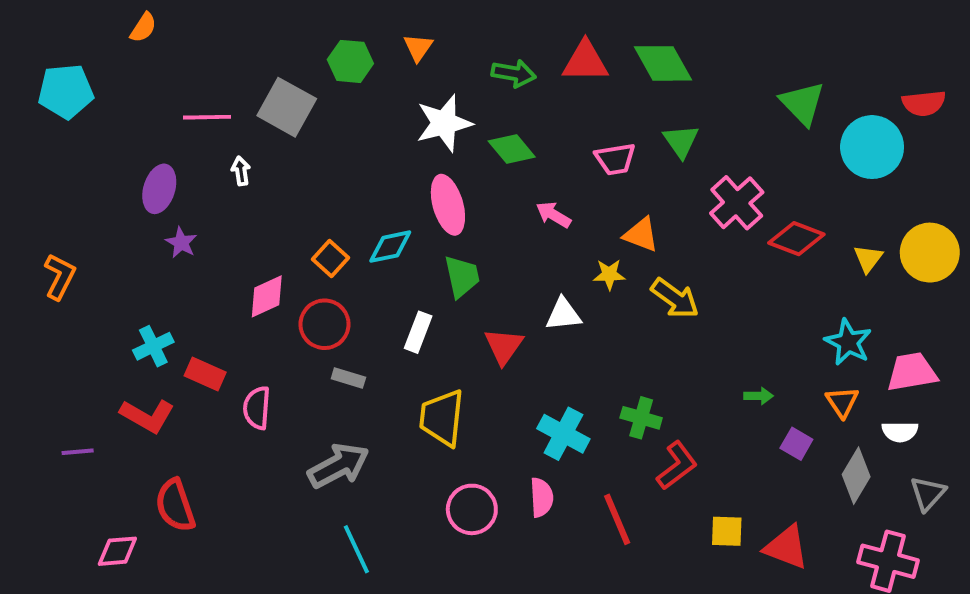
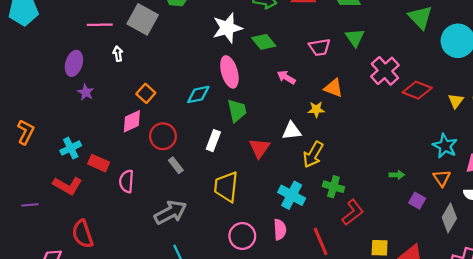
orange square: (330, 259) -> (146, 93), moved
orange L-shape: (60, 276) -> (26, 132), moved
yellow arrow: (675, 298) -> (313, 154), moved, turned 84
gray rectangle: (348, 378) -> (176, 165), turned 35

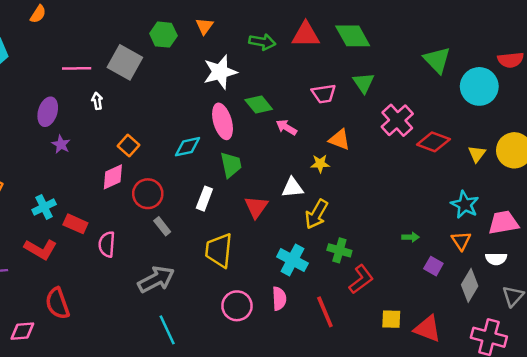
green diamond: (264, 42) -> (259, 105), moved

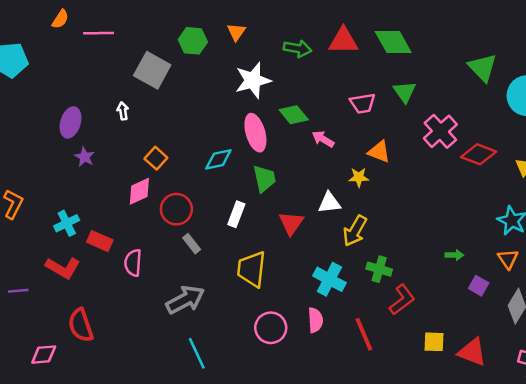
pink line: (77, 68) -> (99, 33), moved

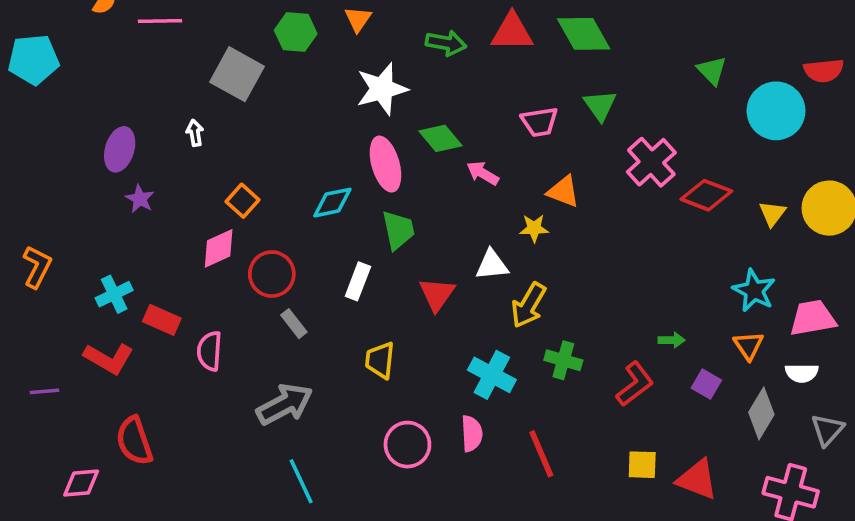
green triangle: (482, 68) -> (712, 71), size x0.7
yellow trapezoid: (252, 269) -> (380, 360), size x0.7
red L-shape: (402, 300) -> (635, 384), moved

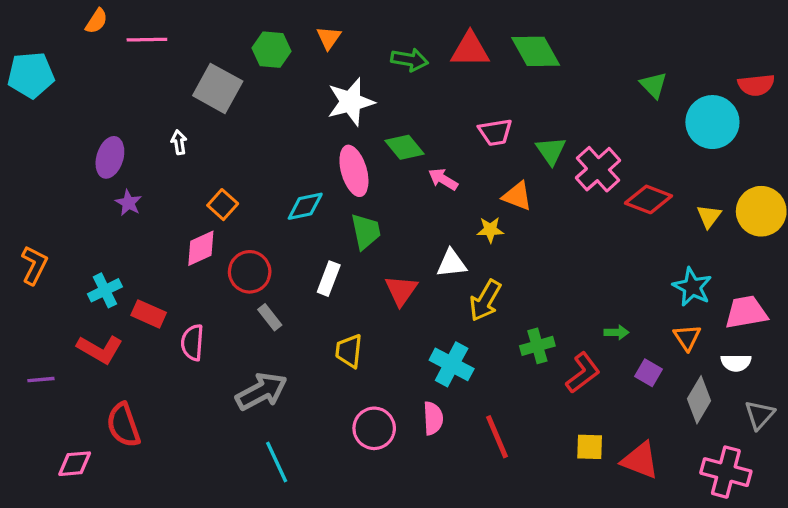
green triangle: (600, 105) -> (551, 151), moved
green cross: (563, 360) -> (537, 346), moved, turned -32

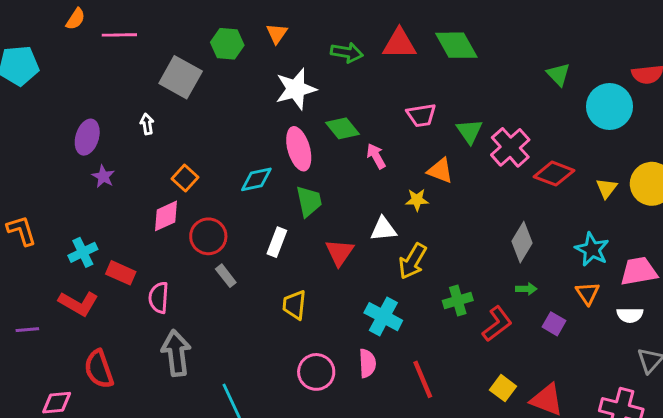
pink arrow: (443, 179) -> (376, 156), turned 30
orange L-shape: (34, 265) -> (22, 230), turned -44
gray arrow: (261, 391) -> (176, 353), moved, turned -69
gray diamond: (699, 400) -> (522, 242), moved
yellow square: (590, 447) -> (503, 388), turned 35

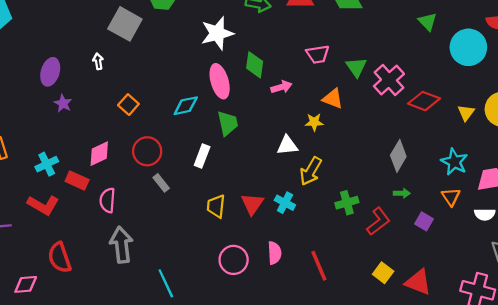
green diamond: (343, 128) -> (255, 65), turned 48
pink arrow: (376, 156) -> (281, 87), turned 102
pink diamond: (166, 216) -> (99, 154), moved
red triangle: (340, 252) -> (252, 204), moved
cyan cross: (383, 317) -> (285, 203), moved, size x0.7

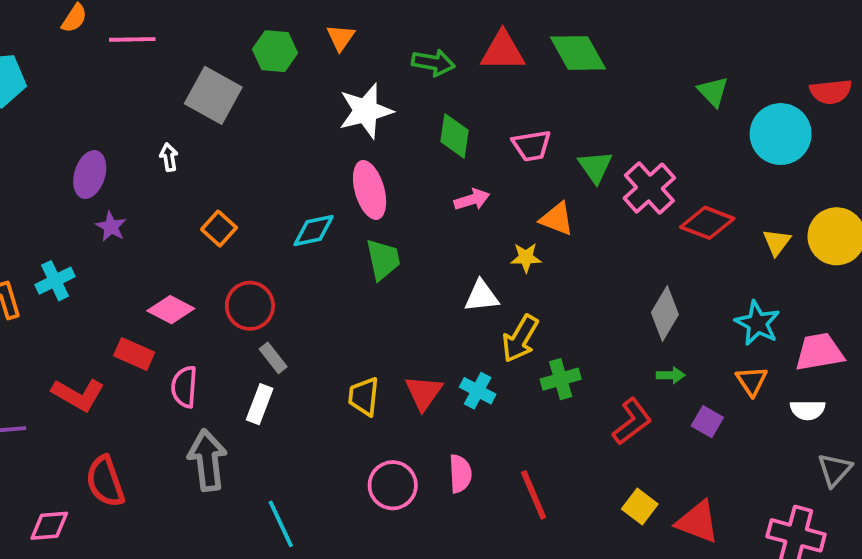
green diamond: (255, 65) -> (454, 136), moved
pink diamond: (99, 154) -> (171, 310), turned 52
white rectangle: (202, 156) -> (260, 404), moved
cyan cross: (47, 164) -> (55, 281), moved
green cross: (347, 203) -> (561, 379), moved

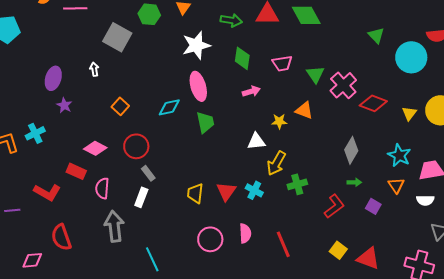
orange triangle: (557, 219) -> (304, 110), moved

